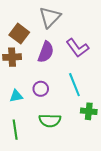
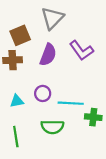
brown square: (19, 34) -> (20, 35), turned 30
cyan line: (74, 85) -> (71, 103), moved, turned -65

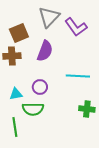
purple L-shape: (81, 50) -> (76, 27), moved
cyan line: (71, 103) -> (78, 76), moved
green semicircle: (52, 127) -> (33, 109), moved

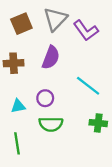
brown square: (19, 33) -> (21, 24), moved
cyan line: (78, 76) -> (88, 86), turned 35
green semicircle: (33, 109) -> (51, 124), moved

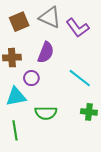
gray triangle: (55, 19) -> (50, 17), turned -50
purple circle: (45, 98) -> (31, 78), moved
cyan triangle: (18, 106) -> (16, 97), size x1.5

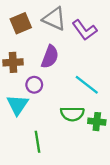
cyan triangle: (16, 97) -> (17, 105), turned -45
green semicircle: (46, 113) -> (72, 114), moved
green line: (15, 130) -> (38, 142), moved

